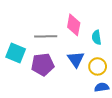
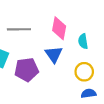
gray line: (46, 36) -> (19, 29), moved
blue triangle: (76, 59) -> (54, 54), moved

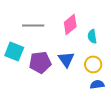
pink diamond: (59, 28) -> (70, 24), turned 40
blue triangle: (54, 54) -> (66, 59), moved

